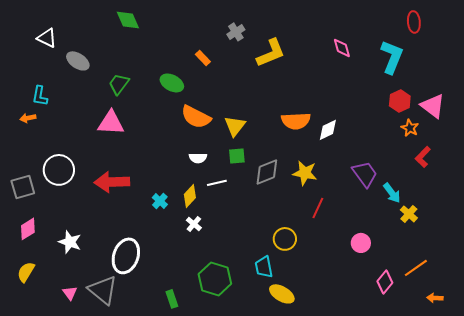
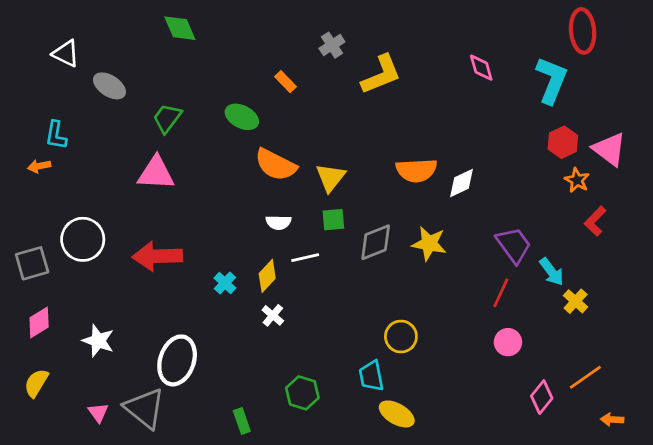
red ellipse: (414, 22) -> (583, 31), size x1.4
red line: (318, 208) -> (501, 293), moved
green hexagon: (215, 279) -> (302, 393), size x0.7

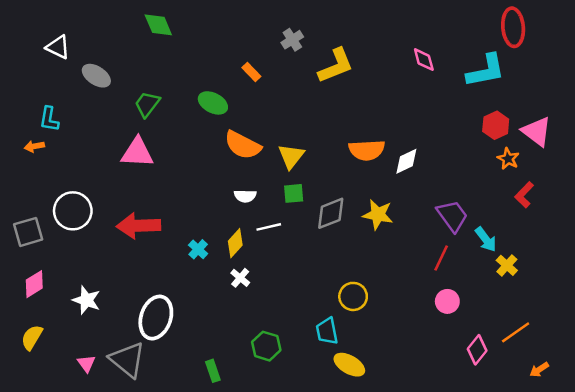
cyan L-shape: (552, 80) -> (486, 71), turned 57
orange arrow: (612, 420) -> (539, 370), turned -36

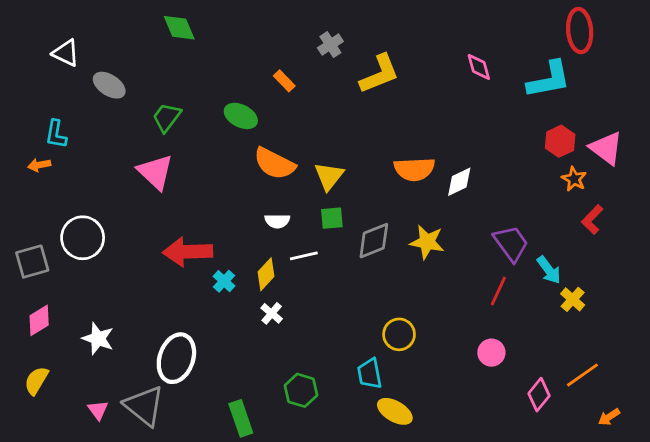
pink triangle: (137, 153) -> (155, 172), turned 40
red arrow: (139, 226) -> (188, 252), moved
pink circle: (447, 301) -> (491, 353), moved
green rectangle: (213, 371) -> (241, 418), size x1.4

